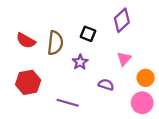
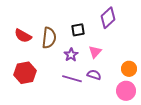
black square: (88, 34) -> (78, 30), turned -32
pink triangle: (124, 59) -> (95, 52), moved
purple line: (68, 103) -> (72, 79), moved

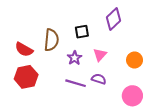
red semicircle: (23, 36) -> (24, 49), moved
orange circle: (129, 69) -> (135, 60), moved

